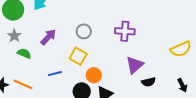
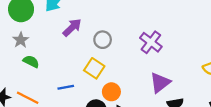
purple cross: (125, 31) -> (151, 42), turned 30
purple arrow: (48, 37) -> (72, 28), moved

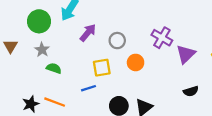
yellow square: (94, 68) -> (102, 68), moved, turned -36
purple triangle: (160, 83) -> (186, 54), moved
orange circle: (111, 92) -> (136, 62), moved

